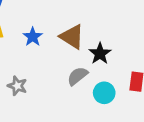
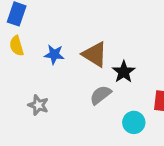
blue star: (33, 37) -> (54, 54), turned -30
cyan circle: (104, 93) -> (134, 122), moved

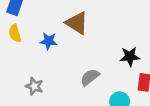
brown triangle: (95, 54) -> (77, 23), moved
black star: (124, 72) -> (130, 57), moved, turned 30

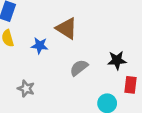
gray semicircle: (90, 77) -> (79, 68), moved

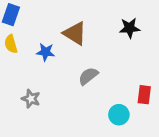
black star: (117, 60) -> (130, 28), moved

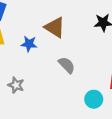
gray semicircle: (88, 76) -> (67, 65), turned 84

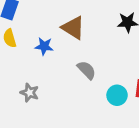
cyan circle: (94, 99) -> (117, 95), moved

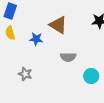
gray semicircle: (87, 70) -> (68, 57), turned 133

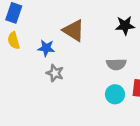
gray semicircle: (68, 57) -> (116, 64), moved
gray star: (25, 74) -> (55, 73), moved

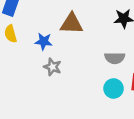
brown triangle: (74, 30) -> (72, 24), turned -30

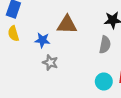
gray semicircle: (115, 58) -> (105, 45), moved, turned -78

